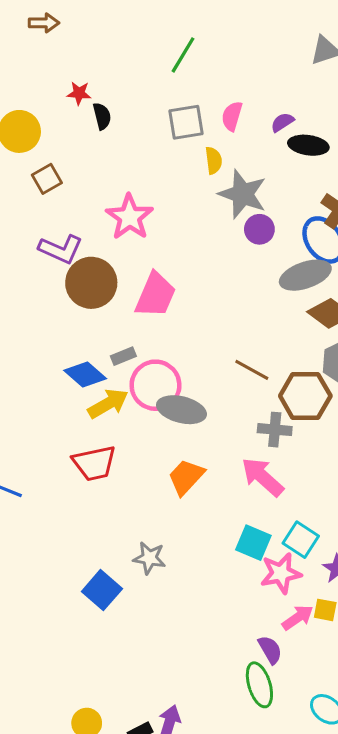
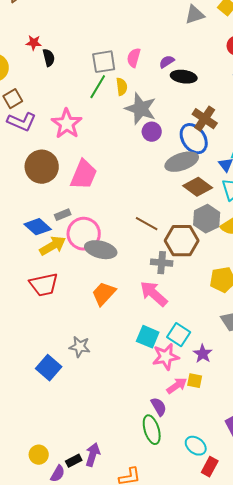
green line: (183, 55) -> (98, 87), moved
purple L-shape: (61, 249) -> (22, 122), moved

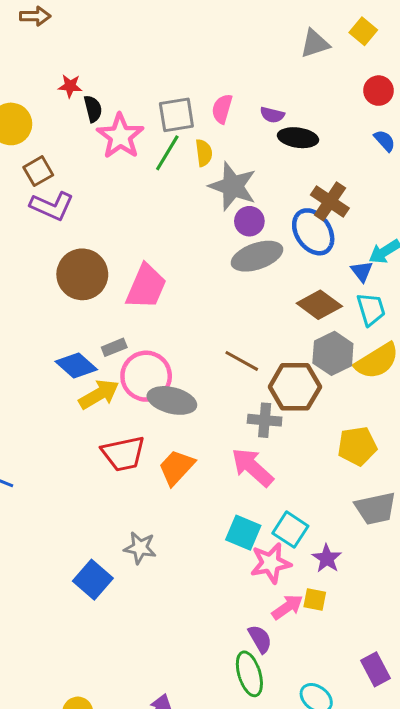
purple semicircle: (167, 62) -> (272, 115), turned -133
pink star: (67, 124) -> (120, 136), moved
gray ellipse: (182, 162) -> (257, 256), moved
red trapezoid: (44, 285) -> (123, 454), moved

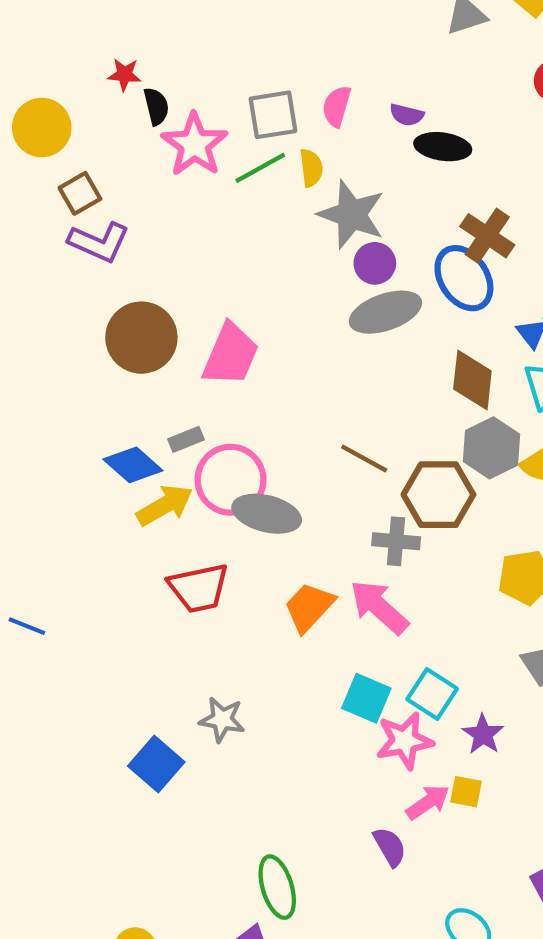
green line: (167, 153) -> (260, 168), turned 30
brown diamond: (319, 305) -> (472, 380), turned 60
orange trapezoid: (176, 467) -> (309, 607), moved
green ellipse: (249, 674) -> (277, 887), moved

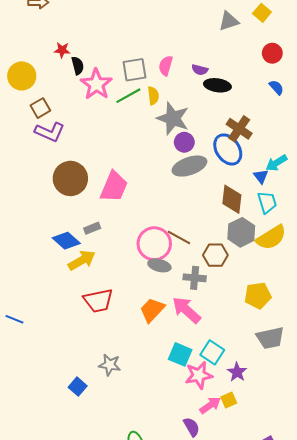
pink circle: (231, 480) -> (154, 244), moved
brown hexagon: (438, 495) -> (215, 255), size x0.7
gray ellipse: (267, 514) -> (159, 265), moved, size x0.7
blue square: (156, 764) -> (78, 387), size x0.7
yellow square: (466, 792) -> (229, 400), turned -35

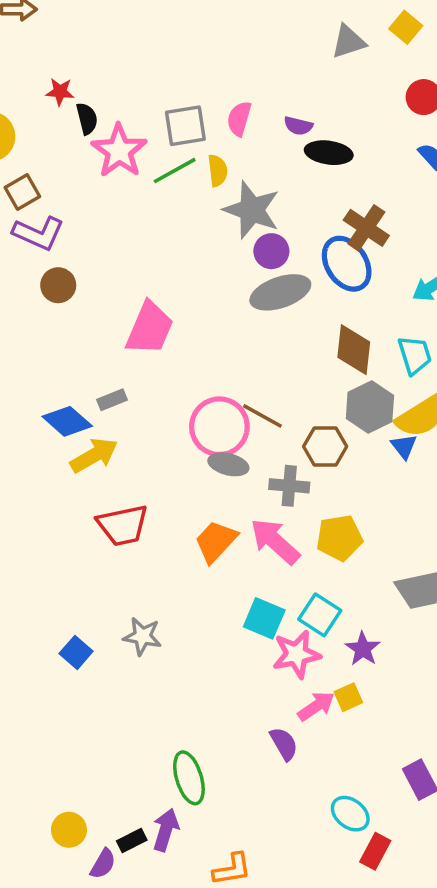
blue triangle: (261, 176) -> (404, 446), moved
brown circle: (70, 178) -> (58, 285), moved, size x0.6
yellow pentagon: (258, 295) -> (339, 538), moved
blue square: (78, 387) -> (76, 652), moved

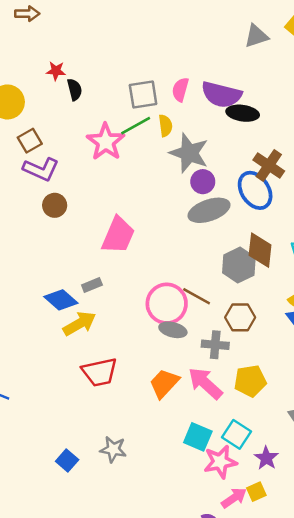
purple semicircle: (298, 126) -> (221, 95), size x2.0
pink star: (119, 151) -> (106, 142), moved
gray hexagon: (370, 407) -> (239, 265), moved

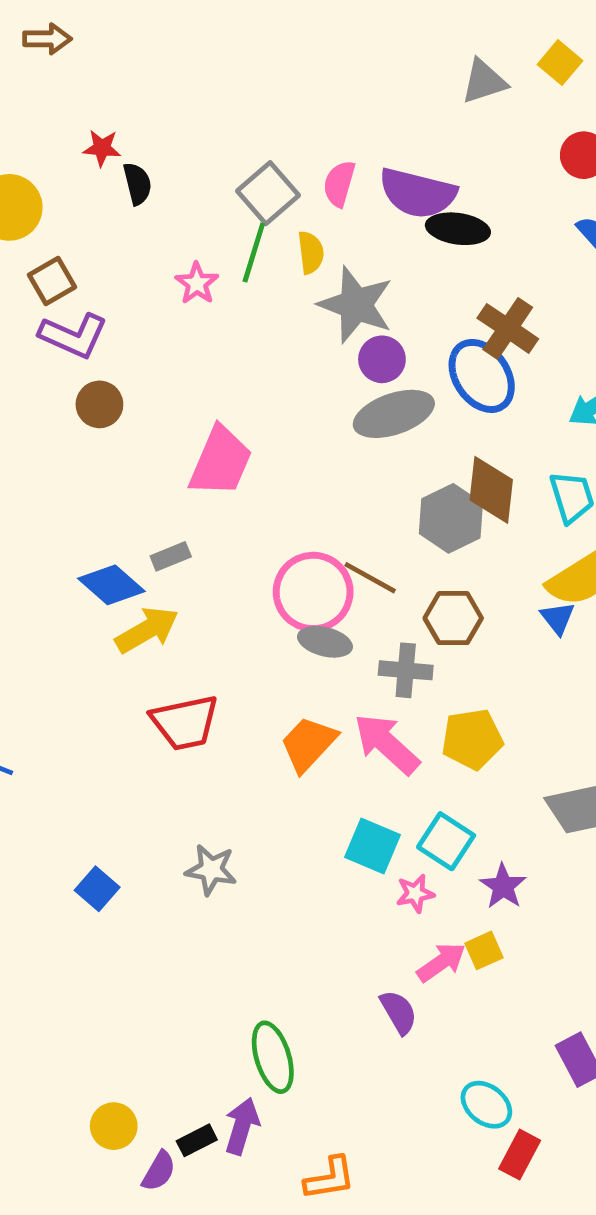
gray square: (143, 95) -> (268, 193), turned -32
green line: (136, 126) -> (254, 252), turned -44
pink star: (106, 142) -> (197, 283), size x0.6
blue square: (67, 461) -> (97, 889), moved
pink star: (220, 462) -> (415, 893), size x0.6

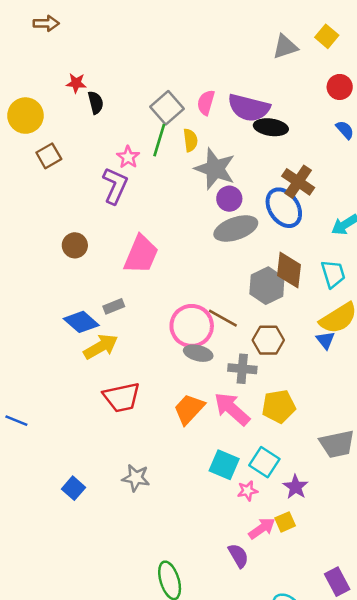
purple L-shape: (73, 336) -> (115, 186), moved, turned -90
brown circle: (99, 404) -> (75, 245), moved

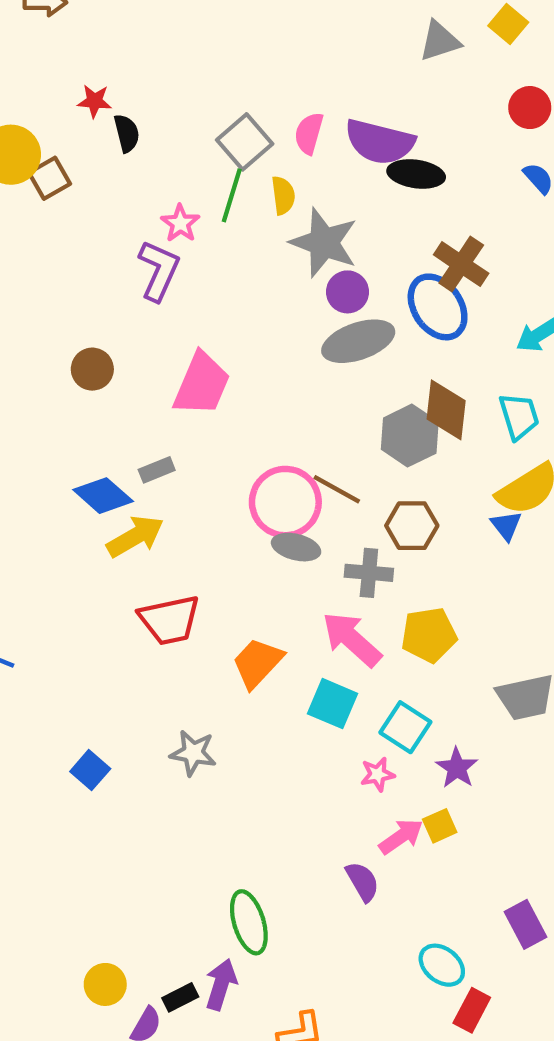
brown square: (49, 156) -> (49, 178), moved
orange trapezoid: (189, 409) -> (257, 663), moved
cyan square: (224, 465) -> (332, 704), moved

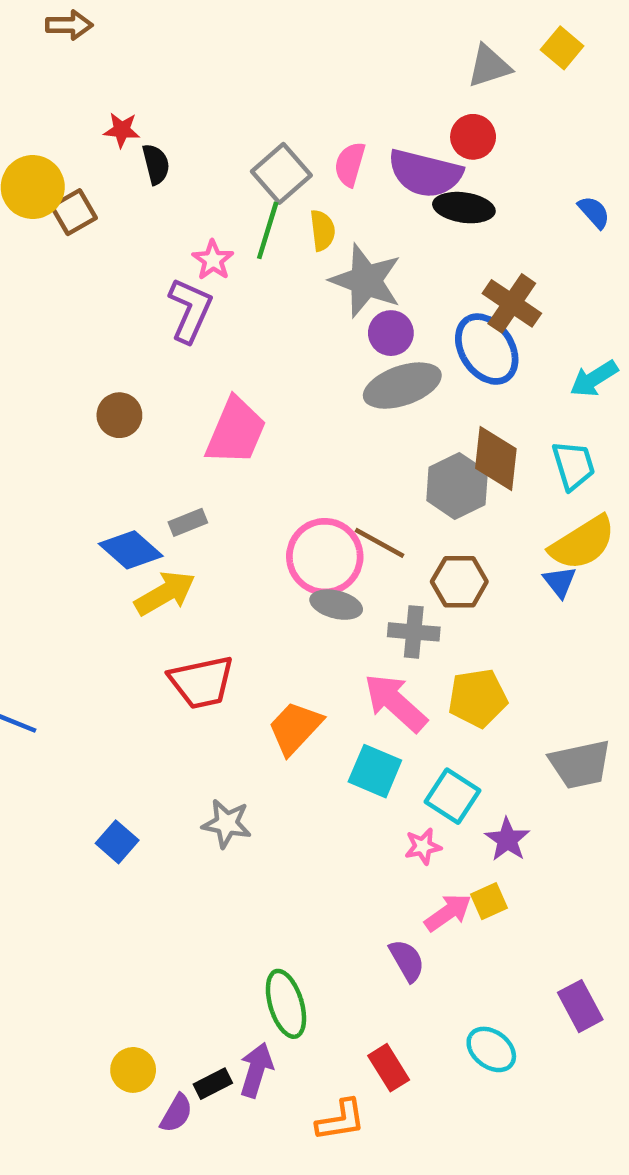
red circle: (530, 108) -> (473, 137), moved
red rectangle: (472, 1010) -> (389, 1068), moved, turned -60

